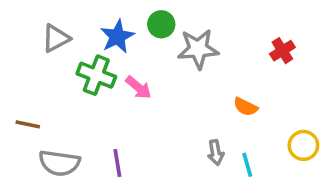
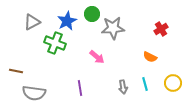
pink arrow: (138, 87) -> (97, 57), moved
orange semicircle: (246, 107) -> (150, 57), moved
purple line: (117, 163) -> (80, 88), moved
cyan line: (247, 165) -> (145, 84), moved

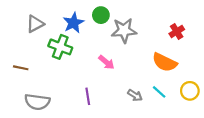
orange semicircle: (150, 57) -> (165, 62), size x1.6
brown line: (16, 71) -> (21, 68), moved
cyan line: (145, 84) -> (159, 92), turned -32
gray arrow: (123, 87) -> (135, 95), turned -48

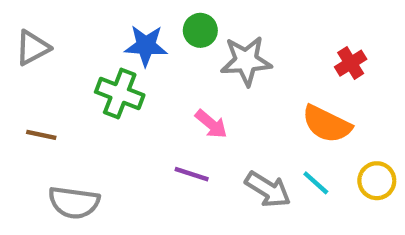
blue star: (73, 23) -> (146, 46), turned 30
gray triangle: (35, 24) -> (33, 48), moved
gray arrow: (135, 95) -> (268, 189), size x1.5
purple line: (88, 96) -> (192, 174), moved, turned -63

